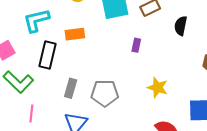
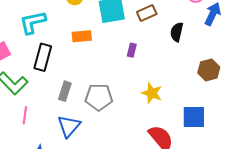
orange rectangle: (75, 34) -> (82, 36), moved

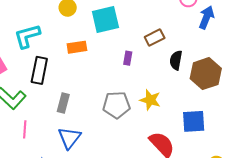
brown rectangle: (147, 13) -> (155, 38), moved
black semicircle: (177, 32) -> (176, 60), moved
brown hexagon: (209, 70) -> (206, 74), size x1.4
gray pentagon: (99, 97) -> (116, 105), moved

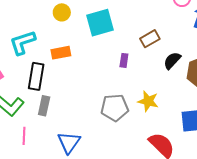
orange rectangle: (77, 47) -> (61, 53), moved
black semicircle: (176, 60) -> (172, 61), turned 36
gray rectangle: (63, 103) -> (44, 106), moved

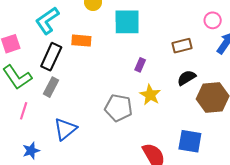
brown rectangle: (150, 39) -> (182, 46), moved
cyan L-shape: (23, 43) -> (47, 20), turned -32
yellow star: (148, 101) -> (150, 95), moved

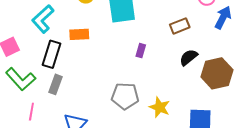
yellow star: (150, 95) -> (160, 107), moved

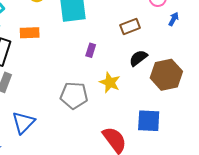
blue arrow: (223, 18) -> (174, 19), size x0.6
yellow star: (160, 107) -> (110, 82), moved

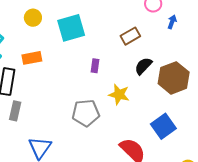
blue square: (149, 121) -> (163, 126), turned -30

